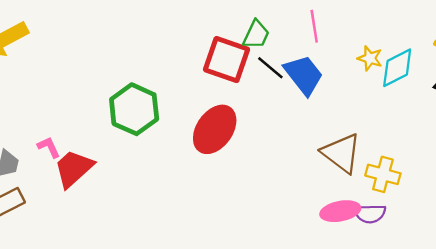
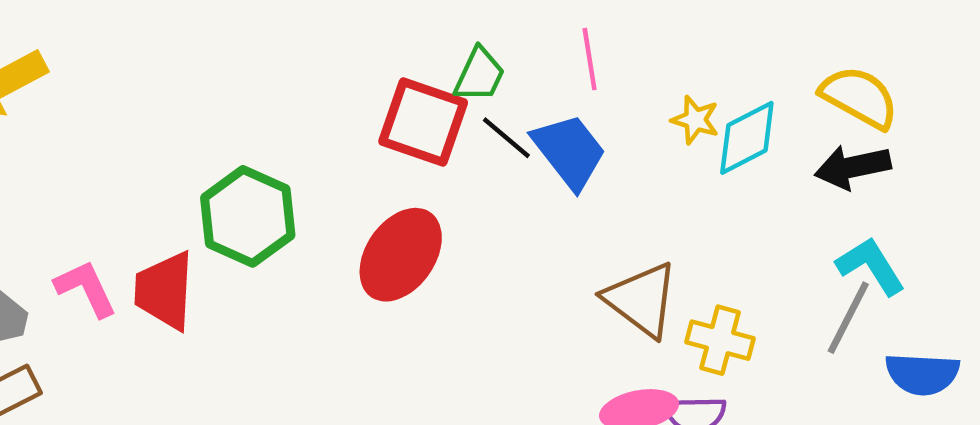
pink L-shape: (49, 147) -> (86, 288), size x1.4
red trapezoid: (74, 168) -> (165, 291), moved, turned -45

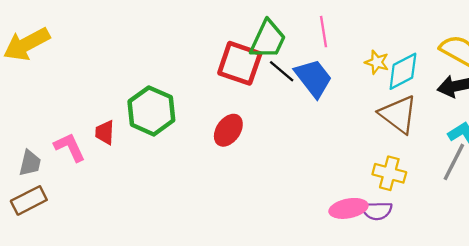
green trapezoid: (479, 75) -> (268, 40), size x1.4
red ellipse: (401, 255) -> (228, 130), size x0.7
red trapezoid: (165, 291) -> (105, 132), moved, size x0.6
brown triangle: (641, 300) -> (398, 114), moved

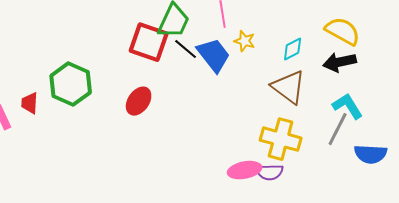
yellow star: (377, 62) -> (245, 41), moved
cyan diamond: (403, 71) -> (293, 49), size x0.7
yellow cross: (389, 173) -> (281, 139), size x1.4

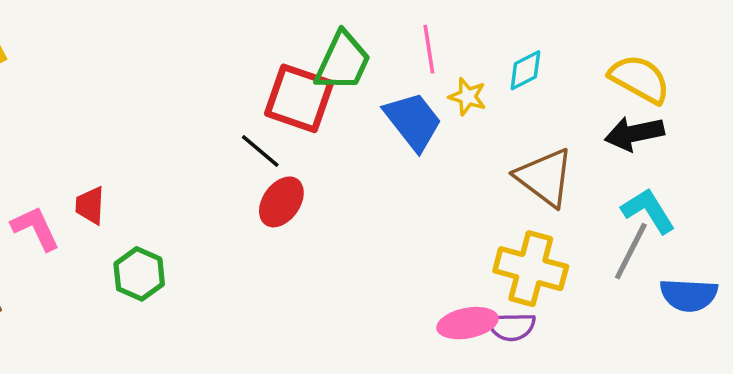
black line: (186, 49) -> (260, 151), moved
cyan diamond: (293, 49) -> (525, 70), moved
green hexagon: (71, 84) -> (139, 274), moved, size x0.7

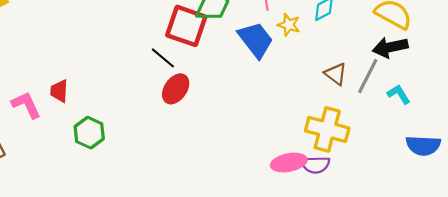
brown triangle: (545, 177) -> (336, 74), size x0.6
cyan L-shape: (648, 211) -> (399, 94), size x0.7
gray line: (631, 251) -> (368, 76), moved

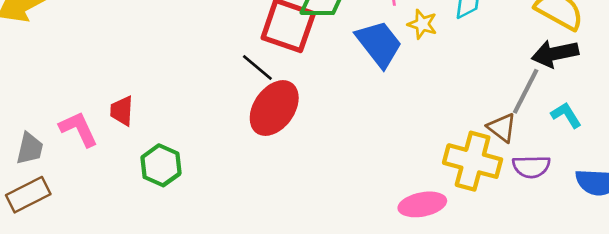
brown triangle: (336, 74) -> (502, 128), moved
red ellipse: (176, 89) -> (274, 108), size x1.4
purple semicircle: (315, 165) -> (531, 167), moved

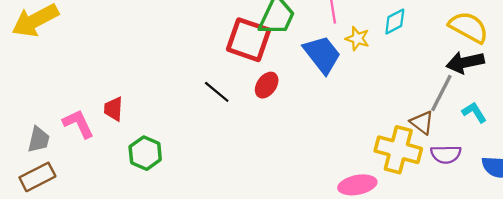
black line: (257, 67) -> (217, 92), moved
red ellipse: (274, 108) -> (267, 85), moved, size x0.6

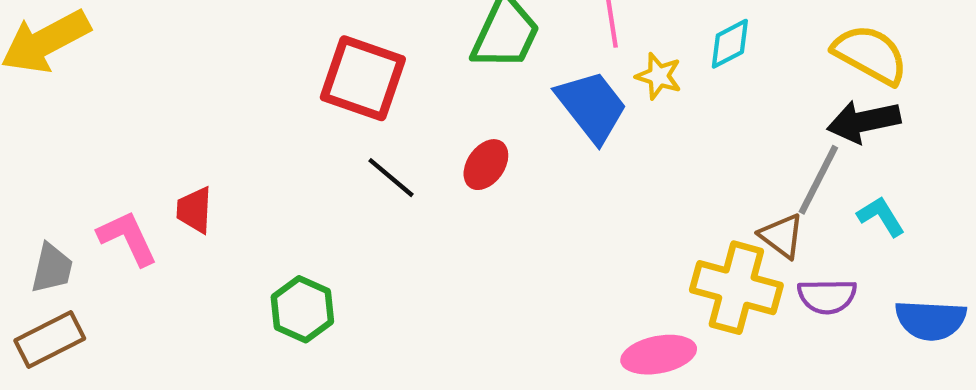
red square: (248, 40) -> (363, 78), moved
green hexagon: (145, 153) -> (302, 309), moved

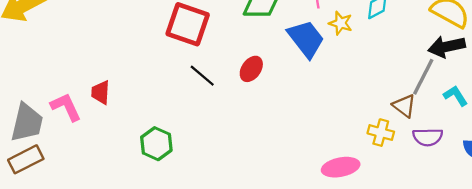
gray trapezoid: (52, 268) -> (27, 122), size x1.5
yellow cross: (736, 288) -> (381, 133), size x0.6

